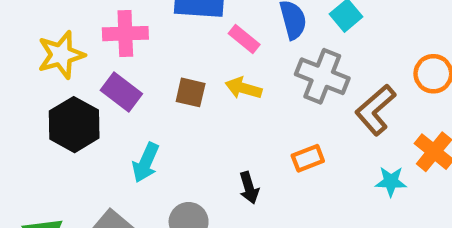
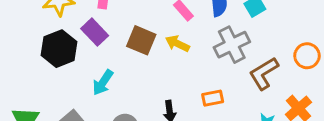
gray cross: (322, 76) -> (232, 45), turned 32
brown square: (191, 92) -> (141, 40), size x1.4

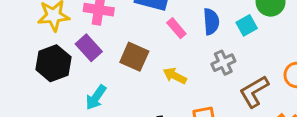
yellow arrow: (177, 44) -> (175, 76), moved
gray cross: (232, 45) -> (223, 63), size x0.7

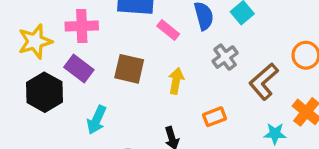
yellow arrow: (175, 76) -> (176, 81), turned 85

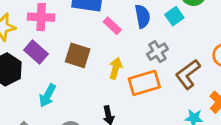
orange rectangle: (215, 117) -> (144, 83), moved, size x1.6

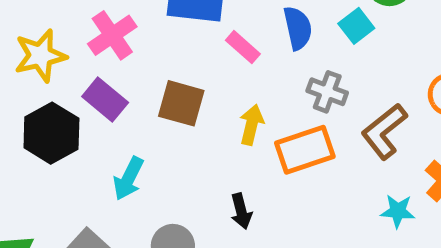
pink cross: (41, 17) -> (112, 35), turned -35
gray cross: (157, 52) -> (327, 92), turned -36

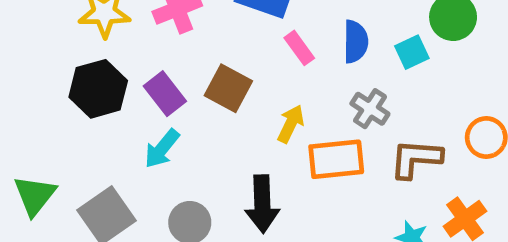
purple rectangle: (105, 99) -> (165, 94), moved
brown L-shape: (384, 131) -> (416, 159), turned 30
black arrow: (241, 211) -> (262, 204), size x1.6

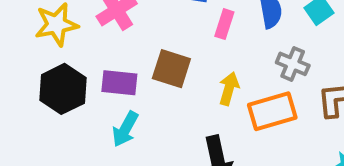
pink rectangle: (299, 48) -> (224, 24), turned 64
purple rectangle: (165, 94) -> (119, 83), turned -36

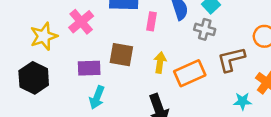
gray cross: (293, 64) -> (205, 29), moved
black hexagon: (63, 89) -> (34, 78), moved

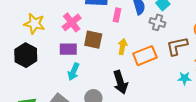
pink cross: (81, 22) -> (72, 22), moved
yellow star: (44, 36) -> (34, 24), turned 30

